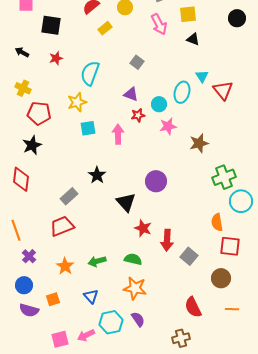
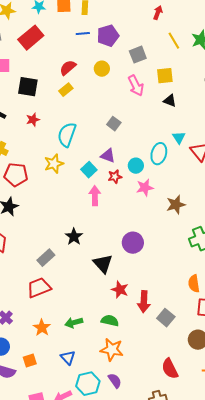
yellow rectangle: (105, 28) -> (66, 90), moved
cyan square: (88, 128) -> (89, 170), moved, turned -35

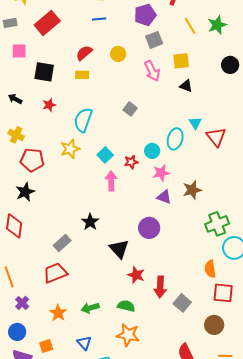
purple pentagon: (108, 36) -> (145, 15), moved
yellow rectangle: (66, 90) -> (82, 75), turned 40
purple triangle: (108, 156) -> (164, 197), moved

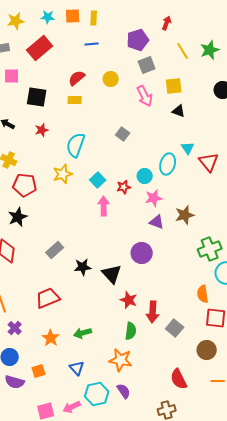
black star: (90, 222) -> (83, 267), moved, turned 30
gray rectangle: (62, 243) -> (55, 250), moved
green semicircle: (126, 306) -> (131, 331), moved, turned 84

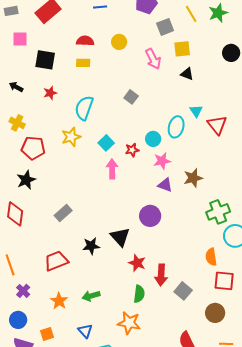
gray square: (147, 65) -> (165, 27), moved
red semicircle: (77, 78) -> (85, 41), turned 42
black star: (83, 267) -> (91, 246), moved

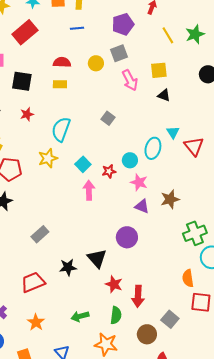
gray square: (165, 27) -> (119, 53), moved
pink star: (162, 161) -> (139, 182), turned 30
gray square: (183, 291) -> (170, 319), moved
green arrow: (91, 296) -> (80, 316), moved
brown circle: (215, 313) -> (147, 334), moved

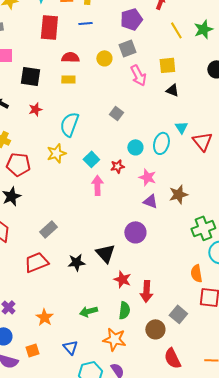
red rectangle: (25, 32) -> (49, 27), moved, turned -45
cyan circle: (130, 160) -> (135, 147), moved
red trapezoid: (33, 282) -> (36, 262), moved

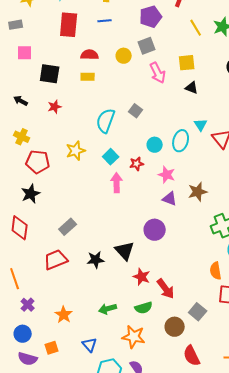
cyan semicircle: (69, 124) -> (106, 121), moved
red arrow: (146, 291) -> (166, 289), turned -40
green semicircle: (124, 310) -> (144, 308), turned 66

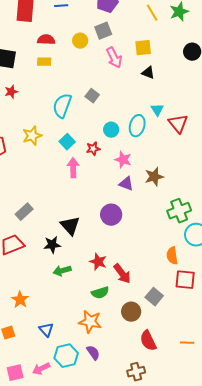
black triangle: (125, 251) -> (70, 226), moved
green arrow: (108, 309) -> (62, 271), moved

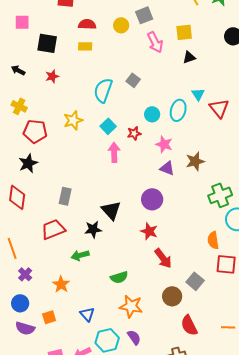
black triangle: (148, 73) -> (189, 57), turned -40
gray rectangle: (24, 212) -> (65, 196), turned -36
red star: (98, 262) -> (149, 231), moved
green arrow: (62, 271) -> (80, 255), moved
green semicircle: (100, 293) -> (119, 277), moved

